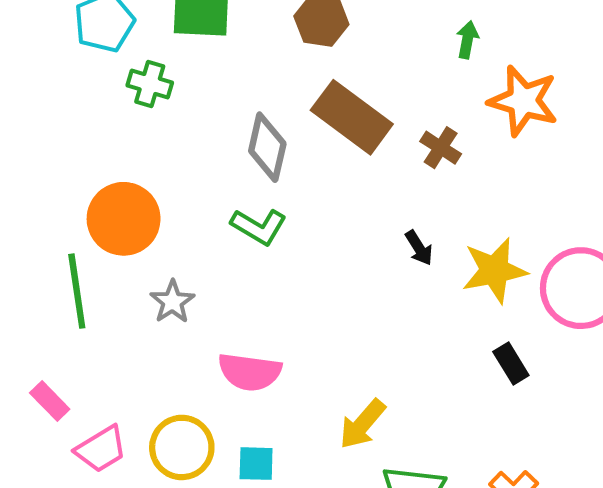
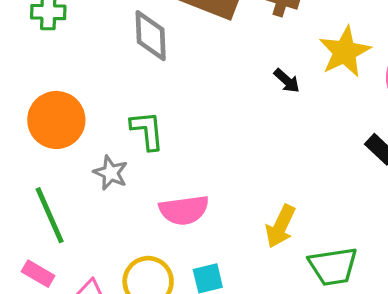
green L-shape: (259, 227) -> (147, 130), moved, turned -111
yellow star: (494, 270) -> (345, 52), moved
green line: (77, 291) -> (50, 215), moved

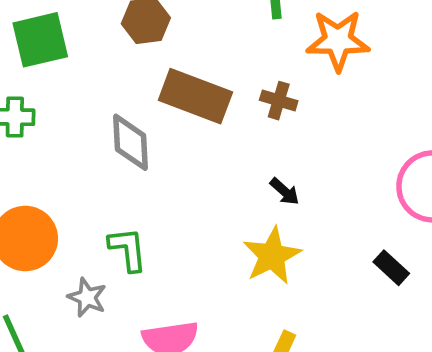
yellow star: (345, 52) -> (272, 256), moved

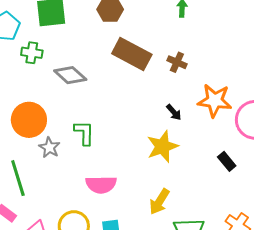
orange star: (338, 40) -> (215, 101), moved
gray diamond: (131, 142) -> (70, 75), moved, turned -52
gray star: (87, 297) -> (49, 147), moved

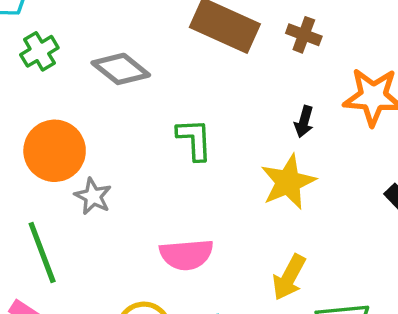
green cross: (32, 53) -> (39, 51), moved, turned -35
black arrow: (174, 112) -> (304, 122), turned 60
green L-shape: (84, 133) -> (194, 139), moved

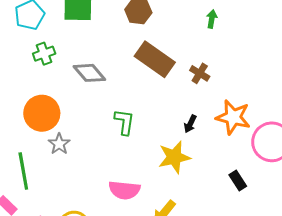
pink semicircle: (186, 255) -> (124, 190), moved

